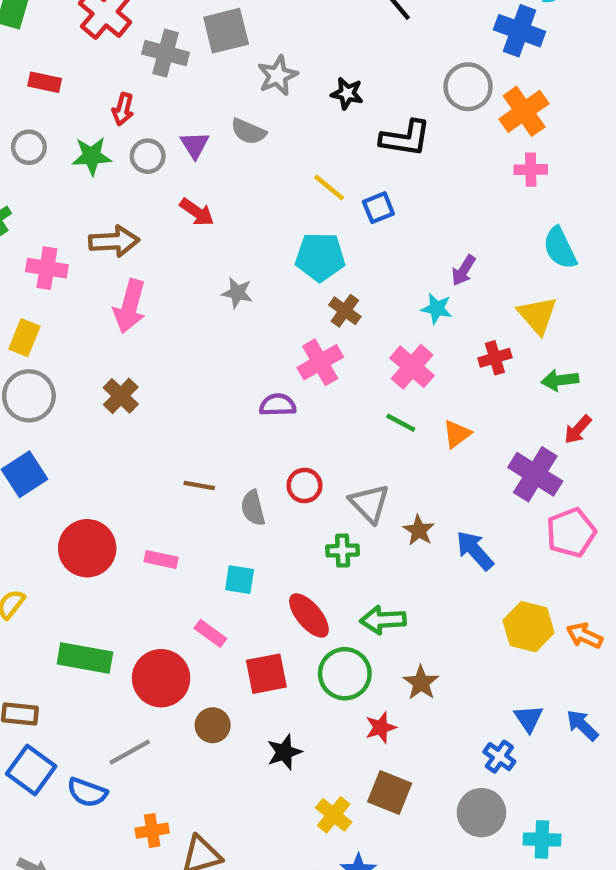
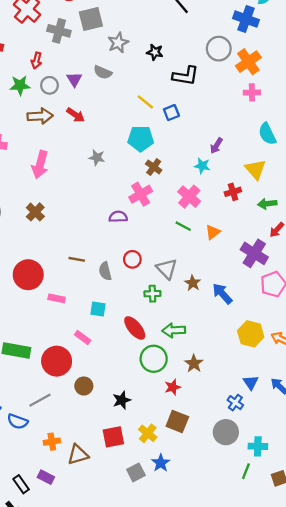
brown arrow: (114, 241) -> (40, 116), moved
red circle: (87, 548) -> (28, 275), moved
red square: (266, 674) -> (113, 437), moved

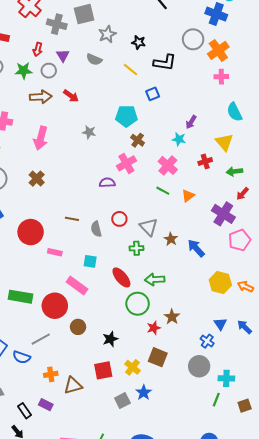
purple triangle: (74, 79) -> (63, 55), moved
yellow line: (145, 102) -> (130, 70), moved
pink rectangle: (83, 337) -> (77, 286), size x1.5
brown star: (194, 363) -> (172, 317), moved

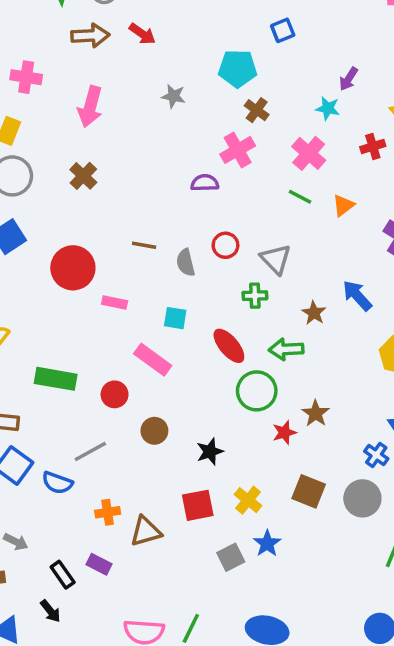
brown star: (171, 239) -> (314, 313), moved
red circle: (55, 306) -> (115, 394), size x0.6
brown square: (158, 357) -> (309, 491), moved

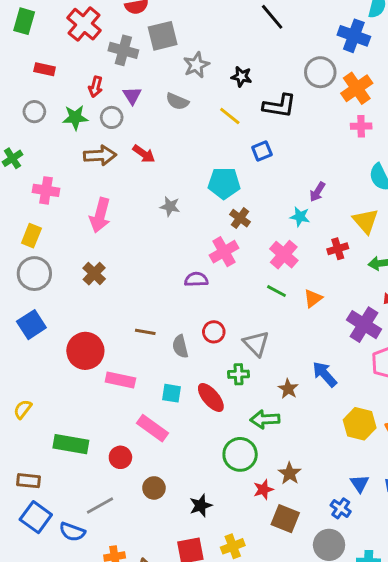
pink rectangle: (115, 302) -> (120, 380), size x1.4
red ellipse: (229, 346) -> (211, 398), moved
brown square: (309, 491) -> (285, 519), moved
yellow cross: (248, 500) -> (233, 546), turned 30

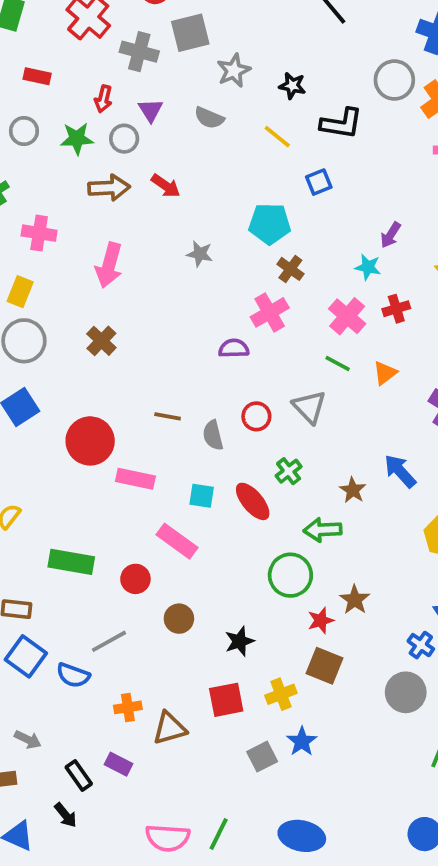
red cross: (338, 249) -> (396, 309), moved
gray triangle: (256, 344) -> (309, 407), moved
green cross: (239, 374) -> (289, 471), turned -36
brown square: (285, 519) -> (324, 666), moved

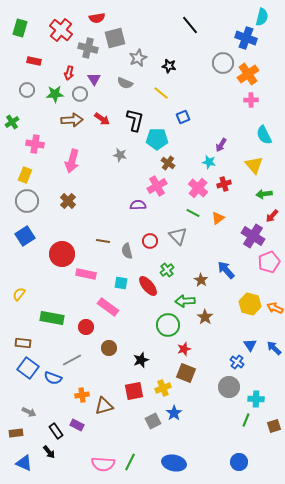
black L-shape: (341, 123) -> (135, 120), moved, turned -85
brown star: (355, 600) -> (205, 317), moved

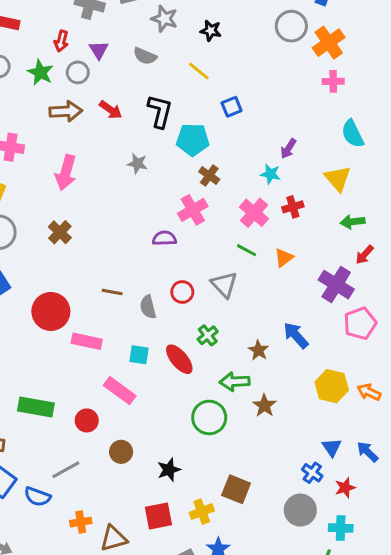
gray star: (138, 58) -> (164, 19), turned -30
green star: (55, 94) -> (40, 72), turned 30
red star: (184, 349) -> (345, 488), moved

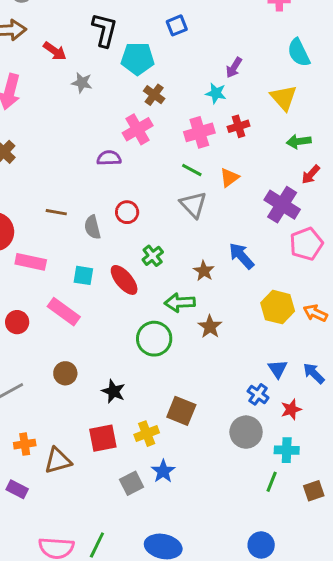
red arrow: (111, 110) -> (55, 51), moved
pink cross: (254, 213) -> (199, 132), turned 32
gray triangle: (224, 285) -> (193, 205), moved
red circle: (87, 420) -> (17, 322), moved
black star: (169, 470) -> (113, 391), turned -30

